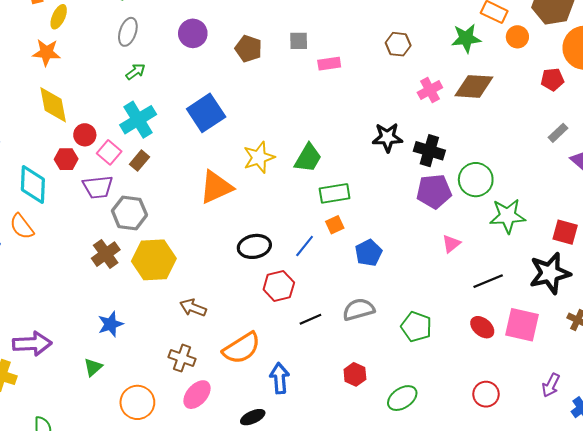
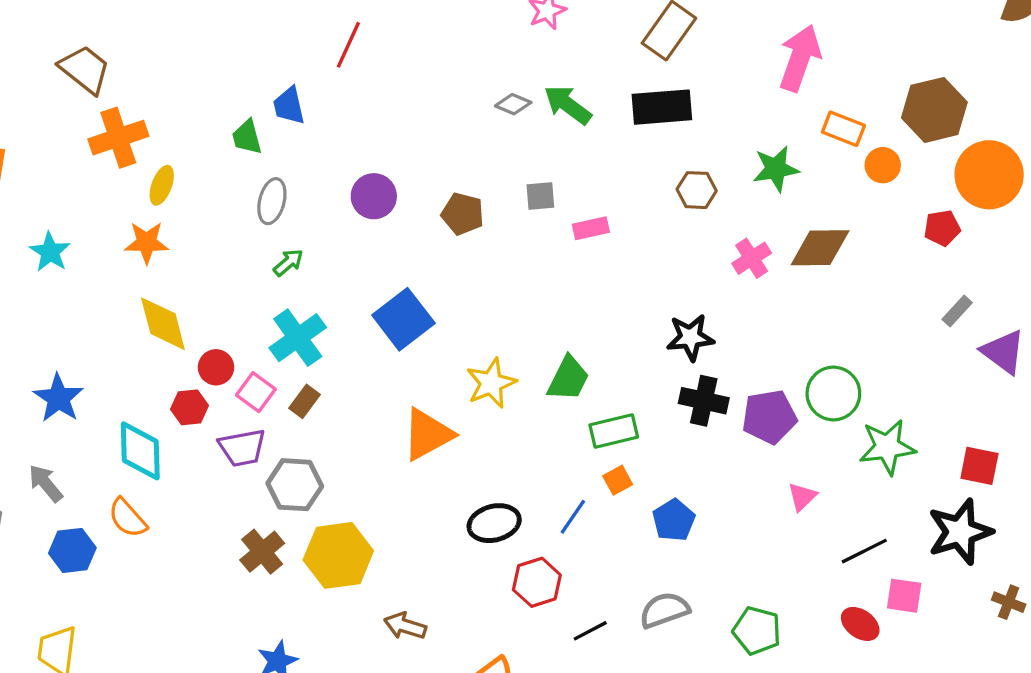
green star: (466, 38) -> (776, 169), moved
black cross: (429, 151) -> (704, 401), moved
pink square: (522, 325) -> (904, 596), moved, size x0.7

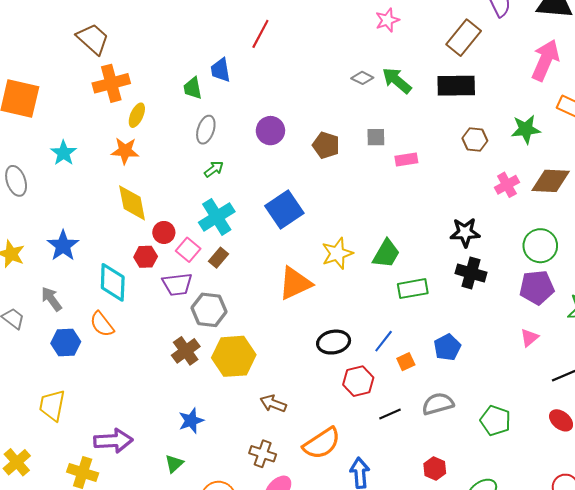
green circle: (833, 394) -> (540, 246), moved
purple pentagon: (769, 417) -> (537, 287), moved
orange square: (618, 480) -> (406, 362), moved

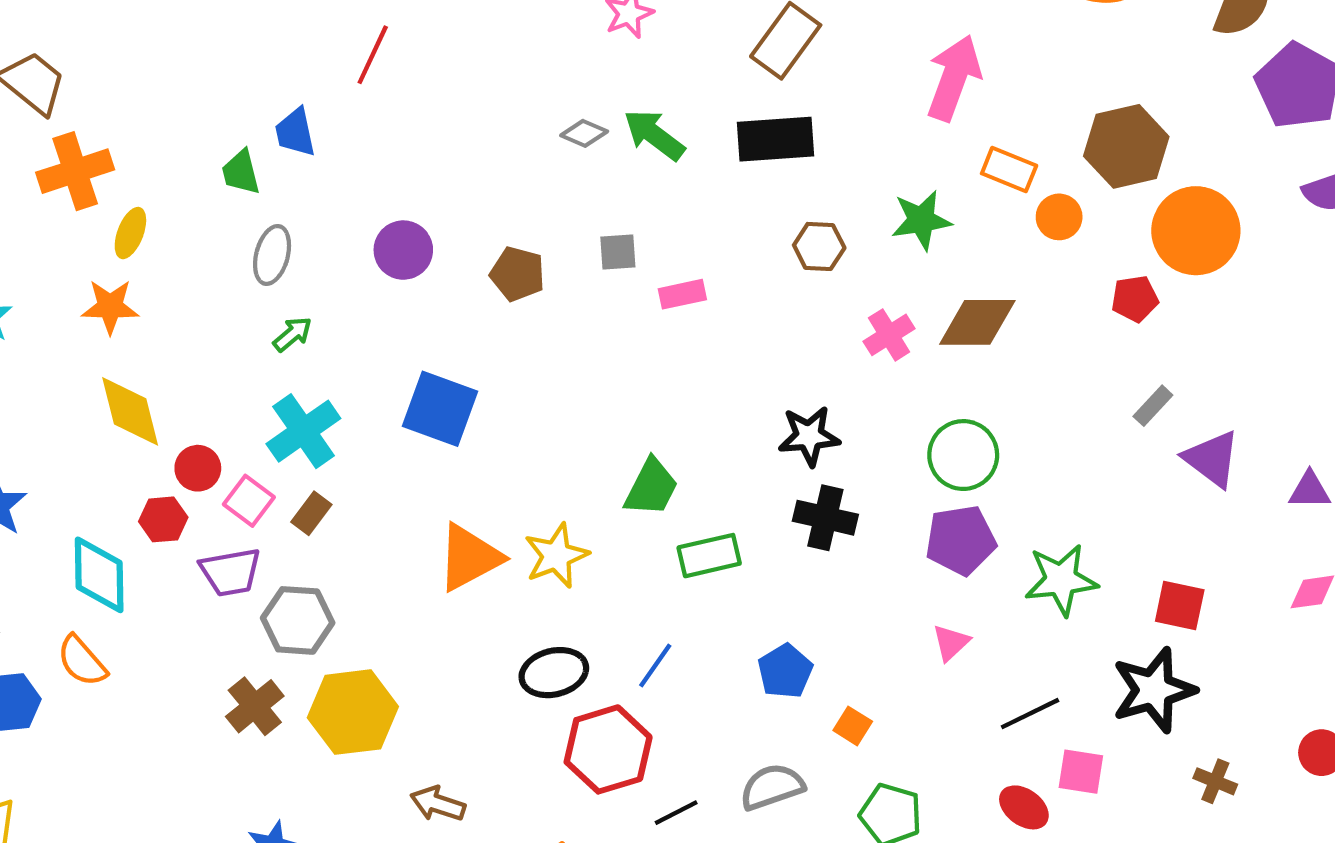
blue square: (284, 210) -> (440, 409), turned -33
yellow star: (337, 253) -> (556, 556), moved
orange square: (406, 362) -> (853, 726), moved, turned -30
red hexagon: (358, 381) -> (608, 749), size x1.4

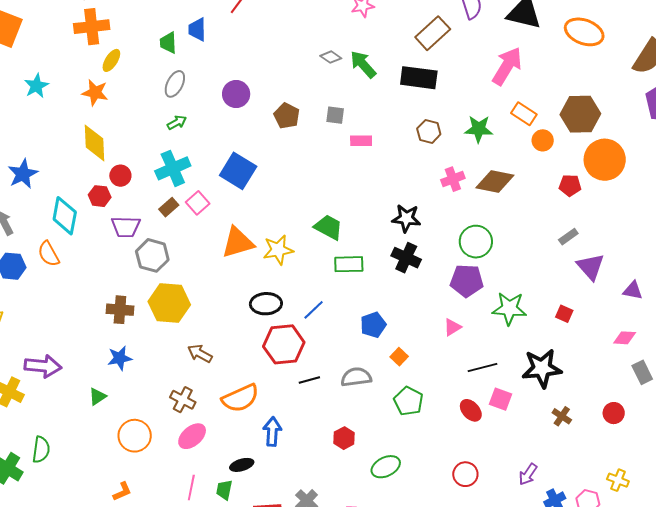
green trapezoid: (651, 487) -> (328, 227), turned -100
pink square: (249, 501) -> (198, 203), moved
red square: (1180, 605) -> (564, 314), moved, size x0.7
brown cross: (255, 706) -> (120, 310), moved, turned 32

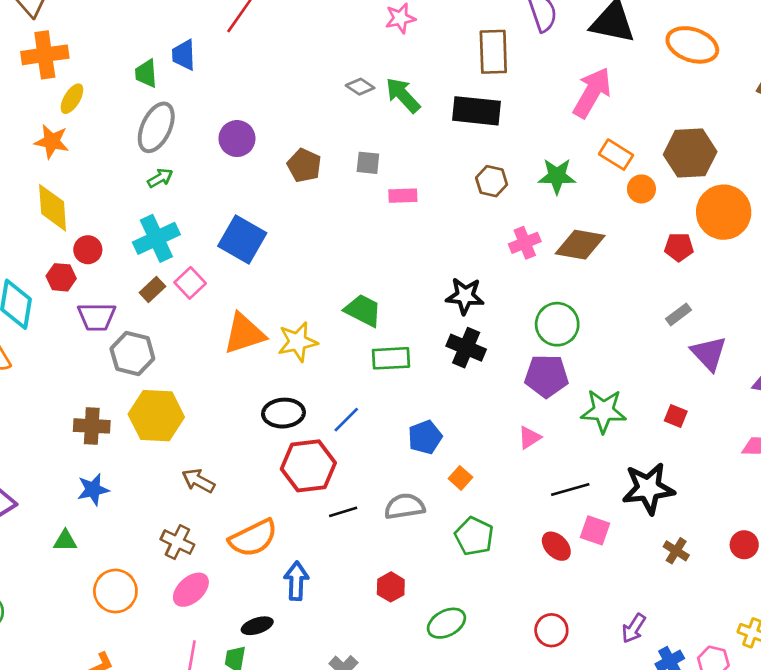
brown rectangle: (433, 33) -> (493, 52), turned -48
gray ellipse: (175, 84) -> (156, 127), size x1.4
green triangle: (97, 396) -> (65, 541), turned 36

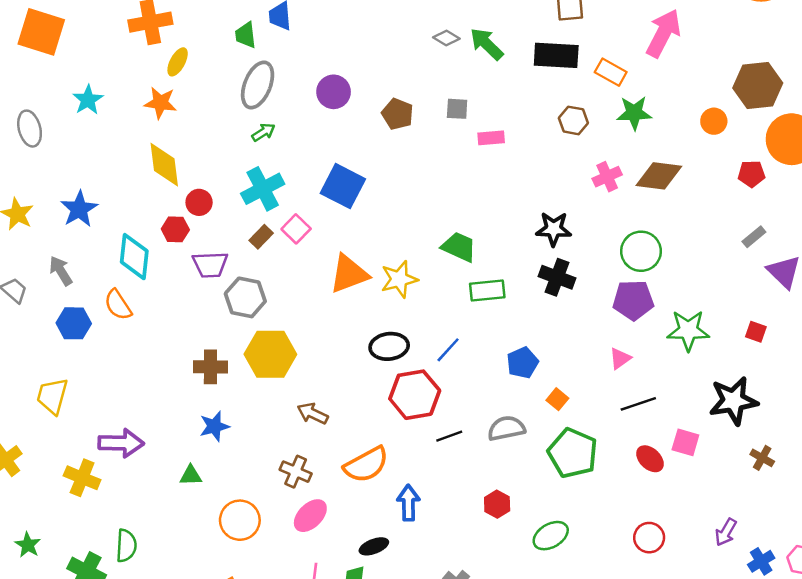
orange rectangle: (616, 155) -> (611, 72), moved
black line: (570, 489) -> (638, 404), moved
green pentagon: (474, 536) -> (573, 453), size x1.4

